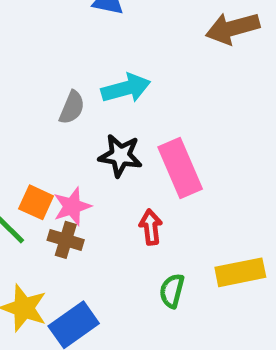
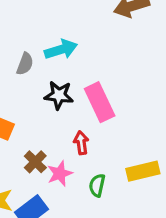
pink star: (72, 206) -> (60, 174), moved
brown cross: (66, 240) -> (35, 162), moved, turned 30

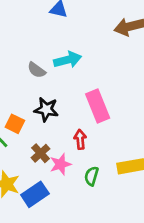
gray semicircle: (25, 64) -> (37, 70), turned 102
black star: (59, 95) -> (46, 109), moved

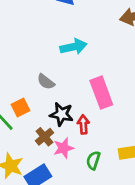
gray semicircle: (37, 70) -> (46, 82), moved
black star: (46, 109) -> (61, 114), moved
orange square: (15, 124) -> (20, 107), turned 36

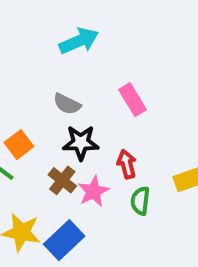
gray semicircle: (46, 82) -> (67, 104), moved
pink rectangle: (101, 93) -> (133, 100), size x0.7
red arrow: (83, 124) -> (127, 164), moved

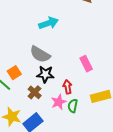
pink rectangle: (133, 100) -> (86, 64), moved
gray semicircle: (67, 104) -> (40, 54), size x1.5
pink star: (93, 191) -> (59, 102), moved

